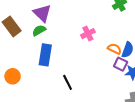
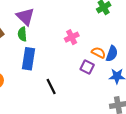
green semicircle: (39, 30) -> (22, 34), turned -64
purple square: (121, 64) -> (87, 67), moved

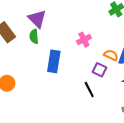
blue rectangle: (28, 59) -> (54, 61), moved
black line: (51, 87) -> (89, 89), moved

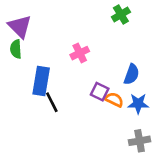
orange semicircle: (111, 55) -> (114, 100), moved
black line: (89, 89) -> (52, 102), moved

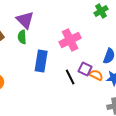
pink cross: (80, 53) -> (70, 40), size x1.5
black line: (52, 102) -> (70, 77), moved

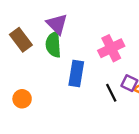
green semicircle: (22, 37) -> (53, 45), size x1.5

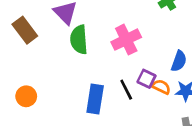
green semicircle: (53, 45) -> (79, 40), moved
blue rectangle: (76, 73) -> (95, 99), moved

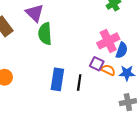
pink cross: (126, 40) -> (108, 41), moved
black line: (126, 90) -> (79, 82), moved, turned 35

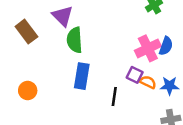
blue semicircle: (122, 50) -> (166, 46), moved
blue rectangle: (57, 79) -> (82, 76), moved

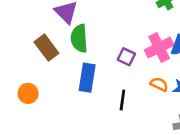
brown rectangle: (26, 32) -> (46, 48), moved
purple square: (135, 75) -> (126, 57), moved

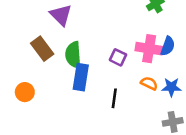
green semicircle: (79, 38) -> (73, 55), moved
pink cross: (159, 48) -> (149, 49), turned 35

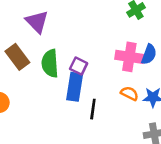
purple square: (118, 57) -> (79, 66), moved
blue rectangle: (81, 77) -> (75, 87), moved

